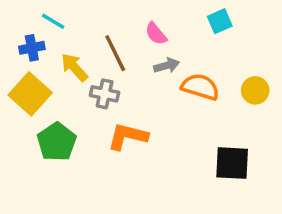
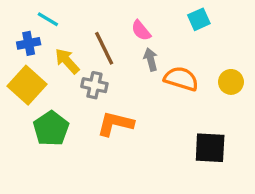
gray arrow: (167, 66) -> (151, 59), turned -90

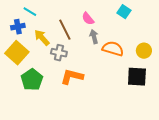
cyan square: (199, 19) -> (124, 12), turned -32
black square: (210, 148) -> (137, 77), moved

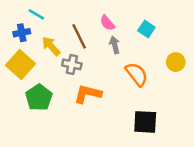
cyan square: (124, 12) -> (146, 29), moved
orange semicircle: (113, 49) -> (137, 74), moved, turned 35
black square: (137, 77) -> (145, 122), moved

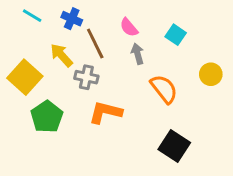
cyan line: (36, 14) -> (32, 16), moved
blue cross: (22, 33) -> (72, 19), moved, turned 35
black square: (145, 122) -> (174, 146), turned 30

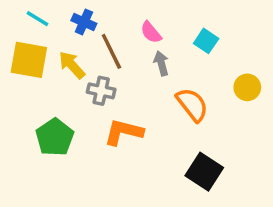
yellow square: (25, 77) -> (29, 60), moved, turned -32

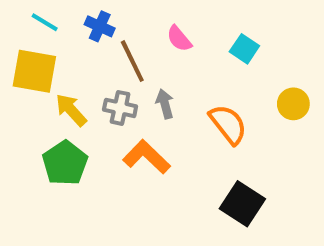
gray arrow: (161, 63) -> (165, 104), moved
yellow arrow: (72, 65) -> (71, 110), moved
orange L-shape: (123, 132) -> (147, 157), turned 30

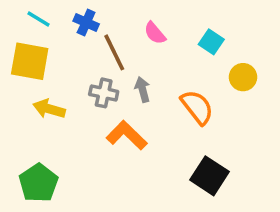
yellow circle: (293, 104) -> (243, 77), moved
yellow arrow: (71, 110) -> (49, 109), moved, turned -32
green pentagon: (65, 163) -> (38, 183), moved

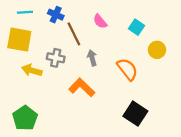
cyan line: (38, 19) -> (25, 12), turned -35
gray cross: (104, 93) -> (56, 58), moved

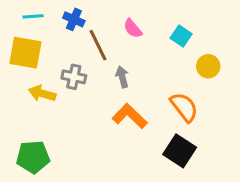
orange semicircle: (127, 69) -> (184, 107), moved
orange L-shape: (82, 87) -> (130, 116), moved
green pentagon: (25, 118) -> (33, 157), turned 30

